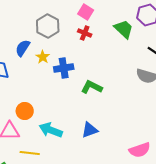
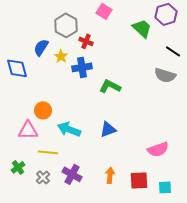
red cross: (85, 33) -> (86, 41), moved

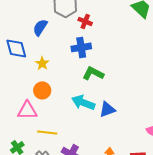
yellow star: (61, 56) -> (42, 63), moved
green L-shape: (110, 86) -> (93, 73), moved
cyan arrow: (69, 129) -> (83, 102), moved

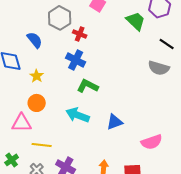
blue semicircle: (40, 27) -> (35, 40), turned 108
blue cross: (81, 47) -> (76, 60), turned 36
blue triangle: (107, 109) -> (115, 122), moved

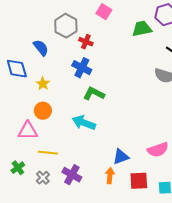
green trapezoid: (136, 21) -> (142, 29), turned -55
blue triangle: (115, 122) -> (121, 157), moved

